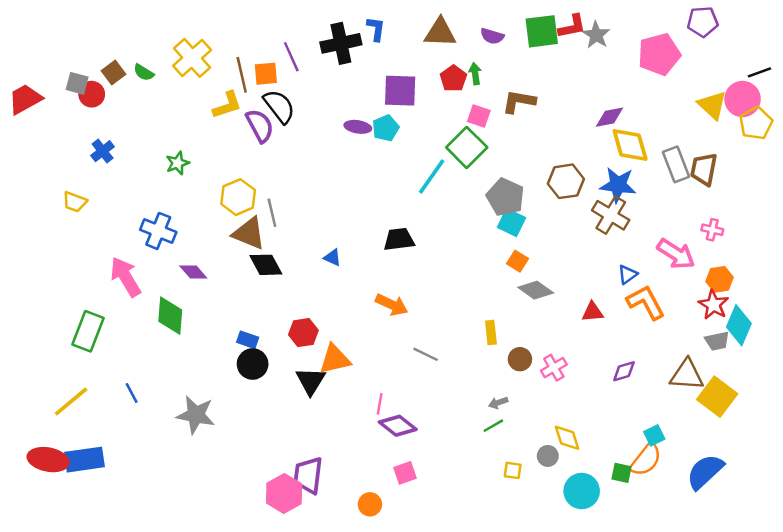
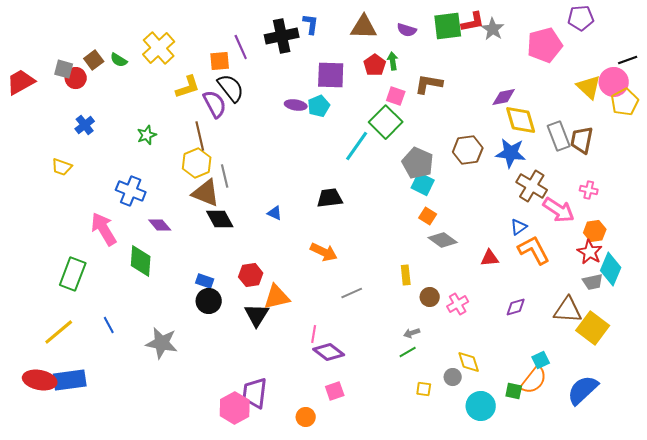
brown line: (242, 75) -> (200, 136), moved
brown cross: (611, 215) -> (532, 186), moved
gray line: (426, 354) -> (352, 293), turned -50

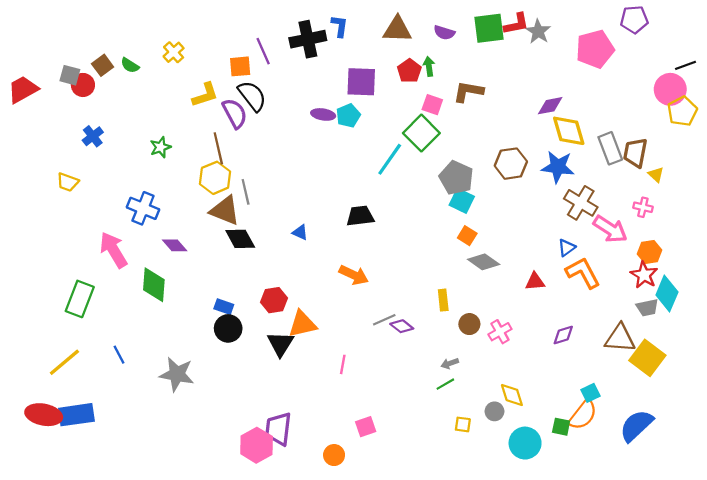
yellow cross: (159, 48) -> (174, 52), size x0.6
yellow triangle: (589, 87) -> (656, 175), moved, size x0.6
purple diamond: (329, 352) -> (402, 326), moved, size x0.7

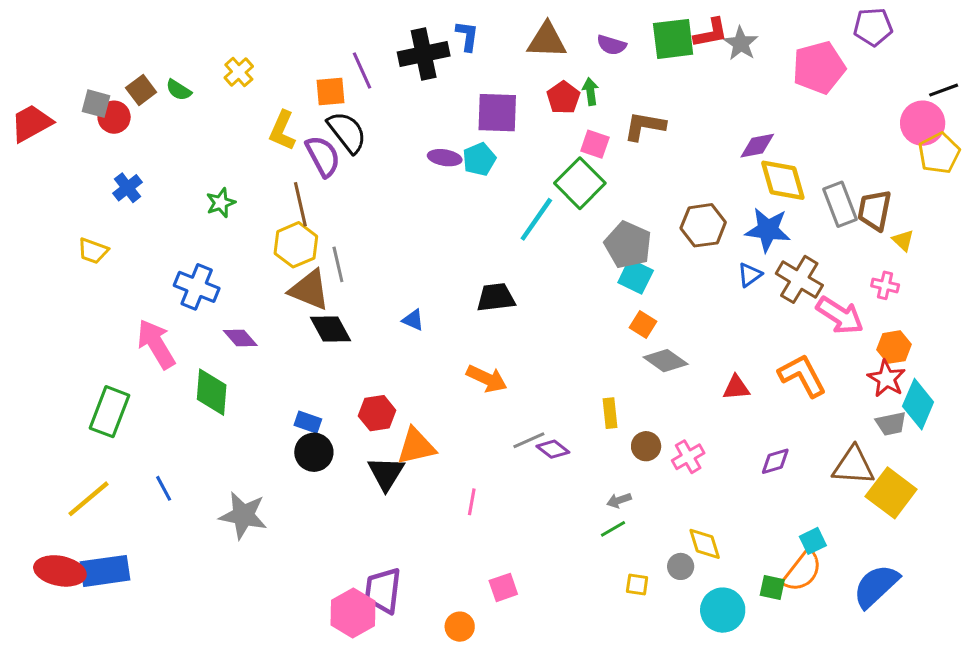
yellow L-shape: (205, 95) -> (282, 131), turned 132
blue triangle: (567, 248) -> (750, 275), moved

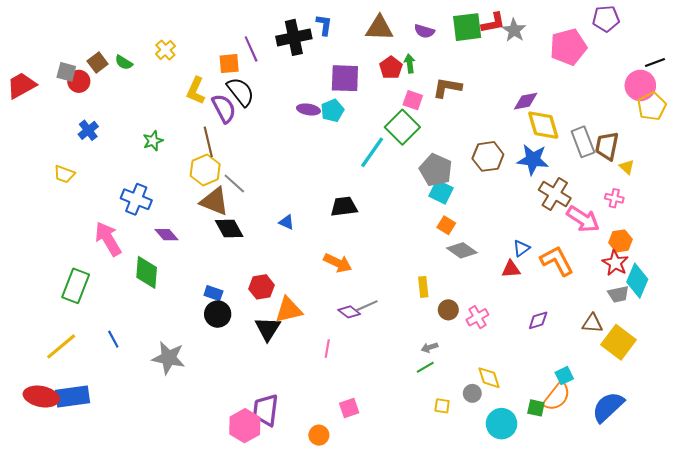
gray line: (338, 264) -> (234, 184), turned -35
blue triangle: (750, 275) -> (521, 248), moved
purple diamond: (553, 449) -> (349, 312), moved
brown triangle: (853, 466) -> (592, 323), size x0.7

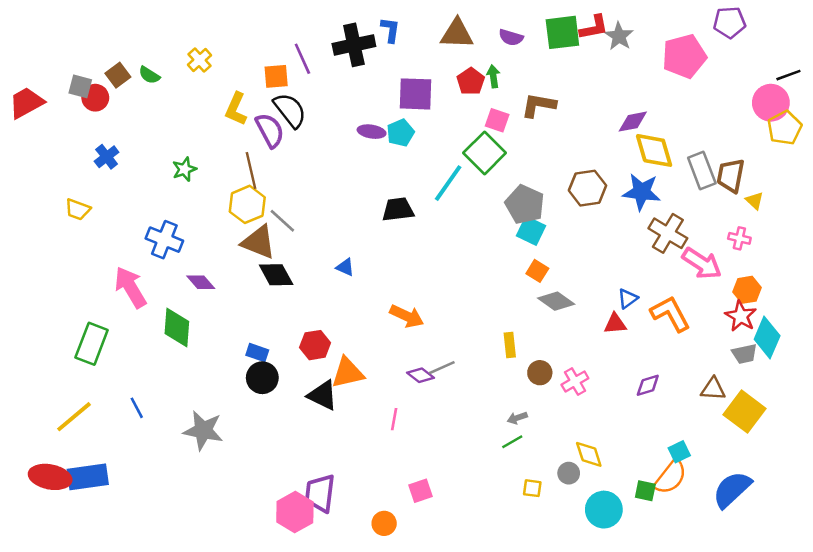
black trapezoid: (344, 207) -> (398, 209), moved
black triangle: (268, 329) -> (323, 395), turned -36

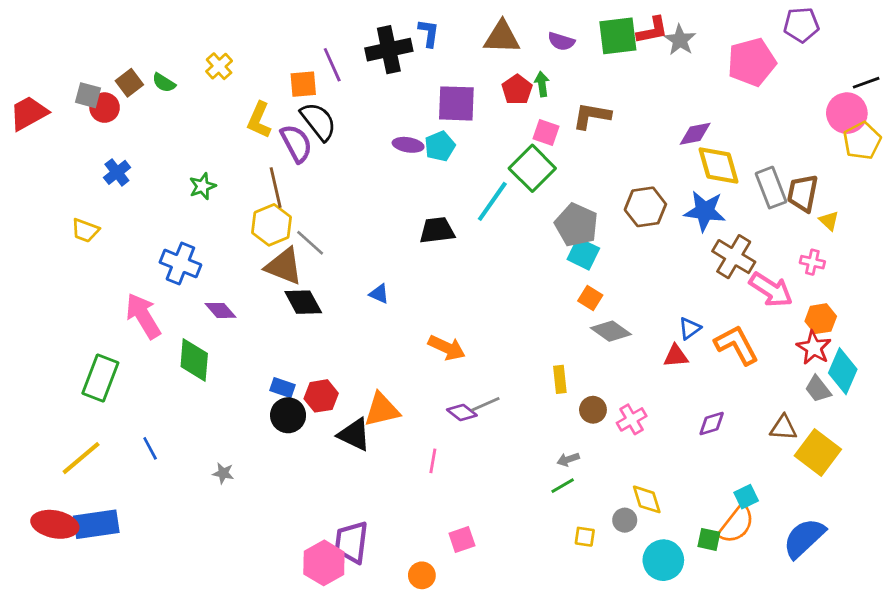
red hexagon: (315, 345) -> (321, 396), moved
gray trapezoid: (744, 354) -> (818, 389), turned 64
gray star: (203, 430) -> (223, 473), size x0.5

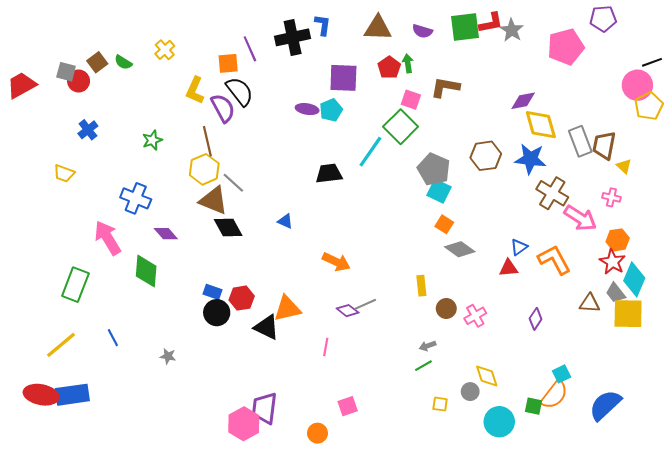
purple diamond: (712, 424) -> (536, 319), turned -40
brown triangle: (783, 428) -> (590, 303), moved
yellow square: (818, 453) -> (628, 314), moved, turned -36

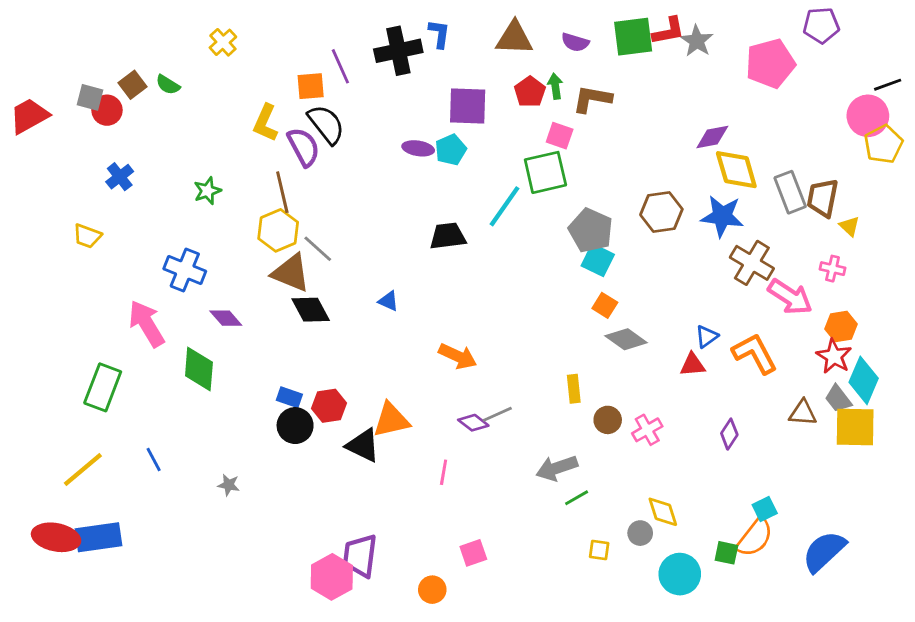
yellow cross: (165, 50) -> (223, 42), moved
brown L-shape: (445, 87) -> (592, 99), moved
green square: (401, 127) -> (545, 172), turned 32
gray arrow: (428, 346) -> (557, 468), moved, size x1.8

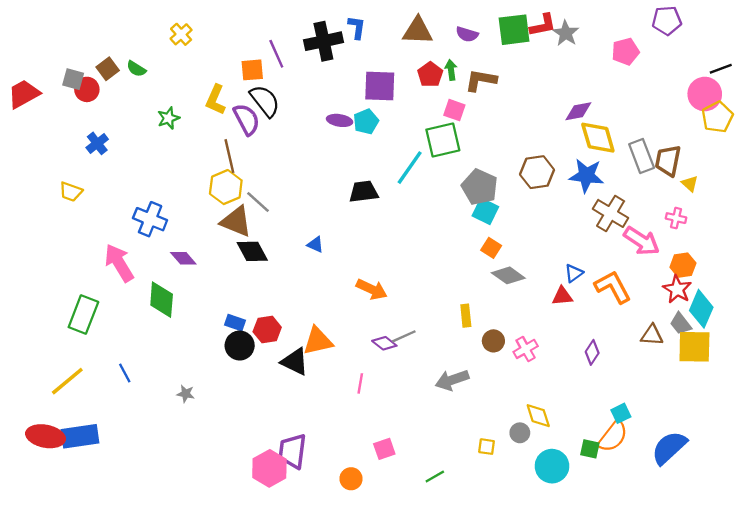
pink pentagon: (770, 63) -> (625, 52), size x0.7
green star: (207, 191) -> (168, 118), moved
green line: (577, 498) -> (435, 476), moved

